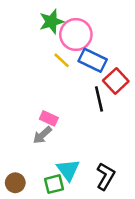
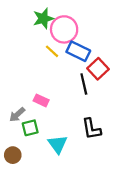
gray arrow: (42, 135) -> (17, 115), moved
black L-shape: (106, 176) -> (91, 129), moved, turned 140
green square: (54, 184) -> (30, 128), moved

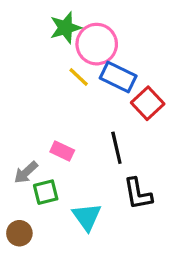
black line: (84, 84) -> (116, 148), moved

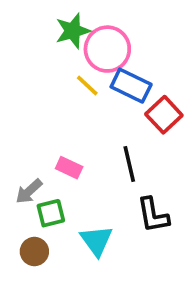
brown circle: (19, 233) -> (34, 252), moved

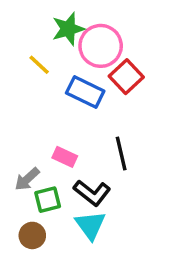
yellow line: (87, 86) -> (39, 65), moved
blue rectangle: (131, 86) -> (85, 92), moved
red square: (164, 115) -> (126, 77), moved
black L-shape: (153, 215) -> (92, 193), moved, turned -42

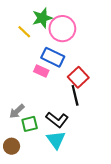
yellow line: (39, 65) -> (24, 32), moved
red square: (126, 77) -> (78, 77), moved
pink rectangle: (65, 157) -> (41, 71), moved
brown circle: (32, 235) -> (12, 146), moved

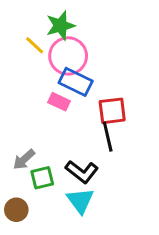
pink circle: (62, 29) -> (68, 56), moved
red square: (78, 77) -> (112, 111), turned 36

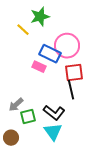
pink circle: (68, 56) -> (67, 46), moved

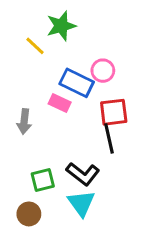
pink circle: (67, 46) -> (103, 71), size x0.6
gray arrow: (16, 105) -> (24, 121), moved, turned -42
brown circle: (11, 138) -> (29, 214), moved

